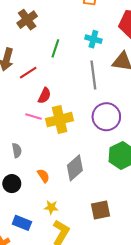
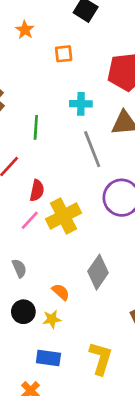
pink line: (34, 116) -> (30, 220), turned -49
yellow star: (51, 207) -> (52, 319), moved

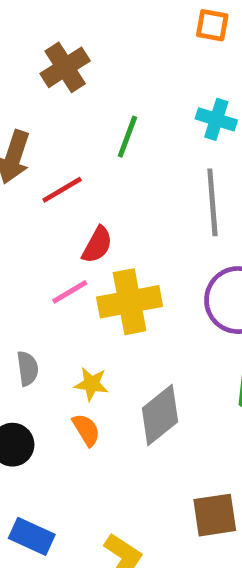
yellow star: (52, 319) -> (91, 384), moved

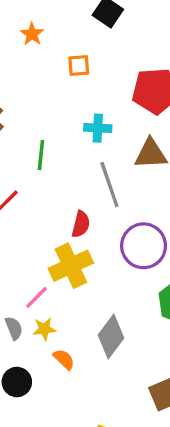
red semicircle: (97, 245) -> (81, 224), moved
pink line: (70, 292) -> (36, 297), moved
yellow star: (91, 384) -> (44, 329), moved

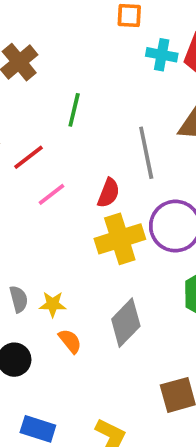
cyan cross: (98, 128) -> (162, 55), moved
yellow cross: (71, 266) -> (120, 239), moved
pink line: (36, 297) -> (52, 194), moved

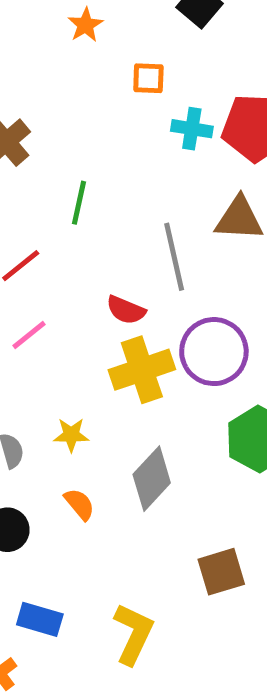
red semicircle: (109, 193) -> (126, 310), turned 92
pink line: (52, 194) -> (29, 335), moved
yellow star: (53, 304) -> (71, 435), moved

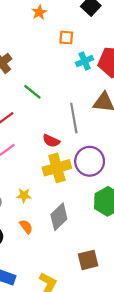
cyan cross: (192, 129) -> (85, 61), turned -35
green line: (79, 203) -> (32, 92), turned -66

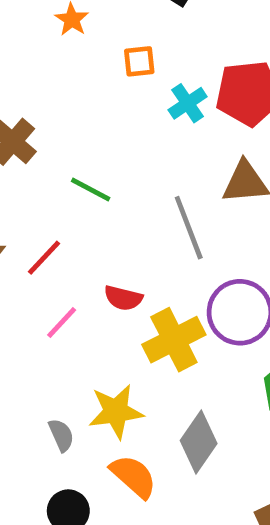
red semicircle: (51, 141) -> (123, 298), moved
yellow star: (24, 195) -> (116, 412), size x1.6
orange semicircle: (26, 227) -> (133, 476), size x1.5

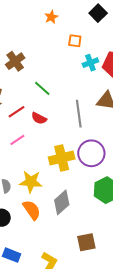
red semicircle: (123, 298) -> (39, 118), moved

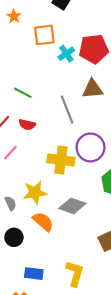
orange square: (75, 41) -> (44, 35), size x1.5
yellow cross: (62, 158) -> (61, 160), turned 35
gray diamond: (62, 202) -> (72, 206), turned 75

